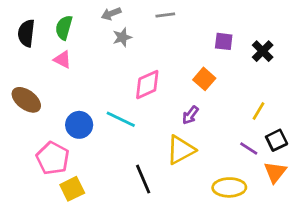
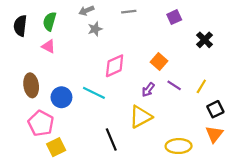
purple square: (224, 41) -> (174, 17), moved, turned -32
brown ellipse: (26, 100) -> (31, 85), moved, turned 45
purple line: (249, 148) -> (174, 85), moved

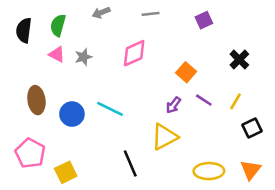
gray star: (95, 29) -> (83, 57), moved
black cross: (205, 40) -> (239, 60), moved
pink diamond: (115, 66) -> (134, 53), moved
pink pentagon: (41, 123) -> (30, 153), moved
orange triangle: (214, 134) -> (251, 170), moved

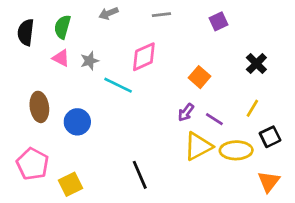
purple line: (204, 100) -> (214, 119), moved
cyan line: (110, 109) -> (118, 85), moved
yellow triangle: (164, 137) -> (198, 146), moved
yellow ellipse: (209, 171) -> (236, 150), moved

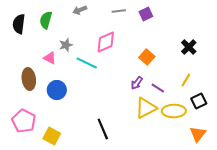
purple square: (218, 21) -> (146, 14), moved
pink triangle: (61, 58) -> (50, 58), moved
yellow square: (71, 184) -> (52, 136), turned -36

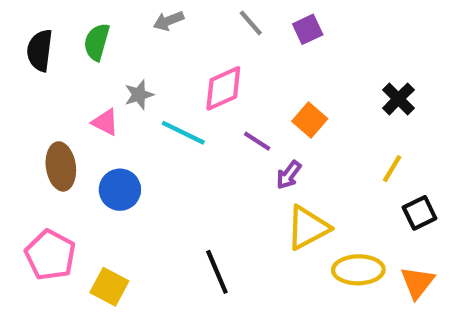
gray line: (119, 11) -> (251, 23), turned 56
purple line: (158, 88) -> (257, 141), moved
yellow ellipse: (174, 111) -> (358, 270), moved

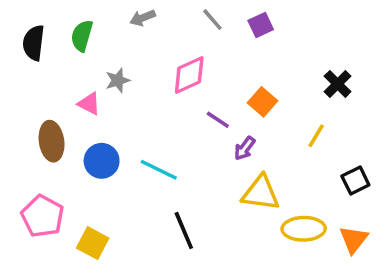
cyan line: (183, 133) -> (159, 170), moved
yellow line: (392, 169) -> (316, 136), moved
yellow triangle: (308, 228) -> (261, 193), turned 36

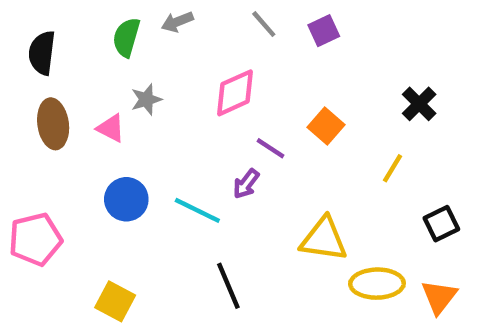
green semicircle: (82, 36) -> (126, 37), moved
brown ellipse: (52, 141) -> (53, 124), moved
purple arrow: (245, 148) -> (246, 184), moved
pink pentagon: (43, 216) -> (35, 239), moved, turned 30

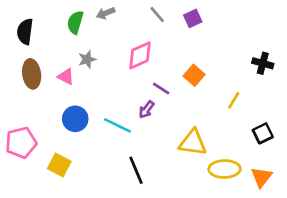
black cross: (419, 104) -> (263, 63), moved, turned -30
yellow square: (115, 301) -> (59, 165), moved

